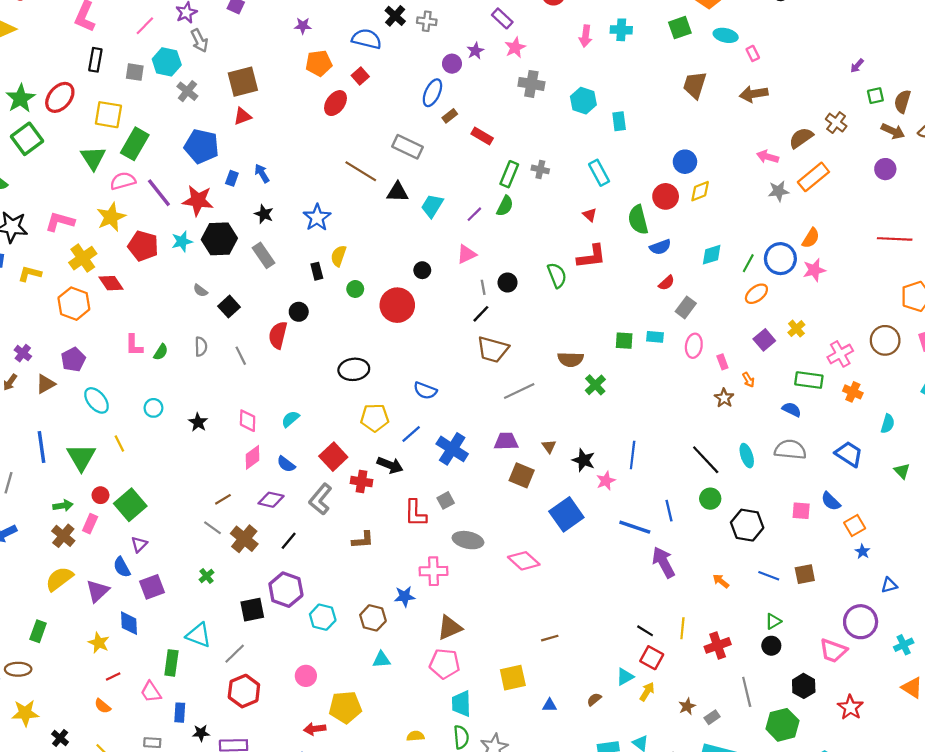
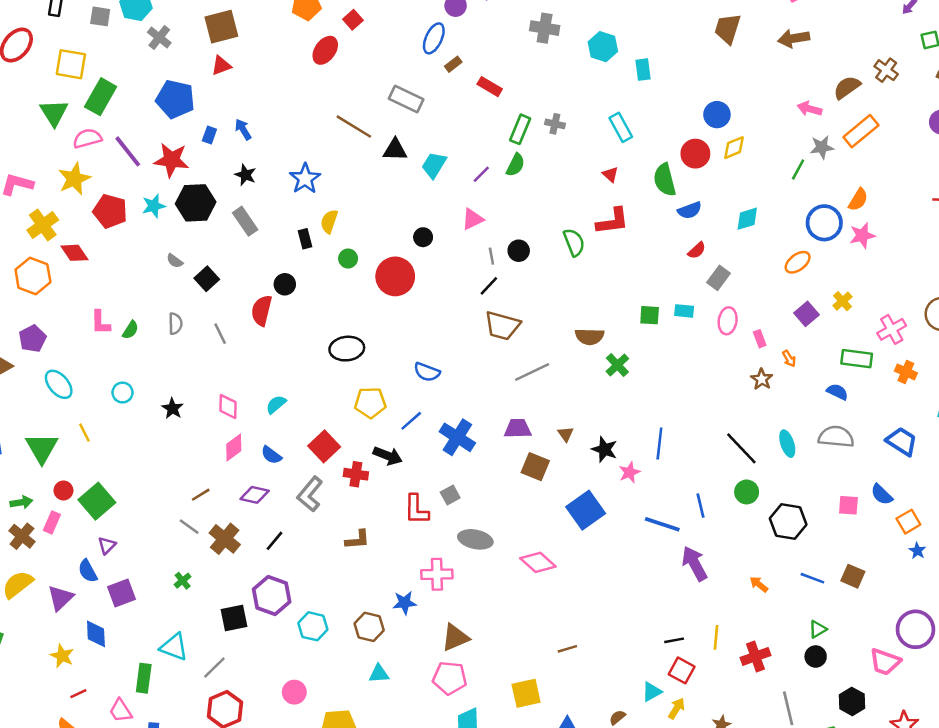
green line: (748, 263) -> (798, 170), moved
brown square: (805, 574) -> (853, 576), turned 35
black line: (645, 631) -> (674, 640), turned -42

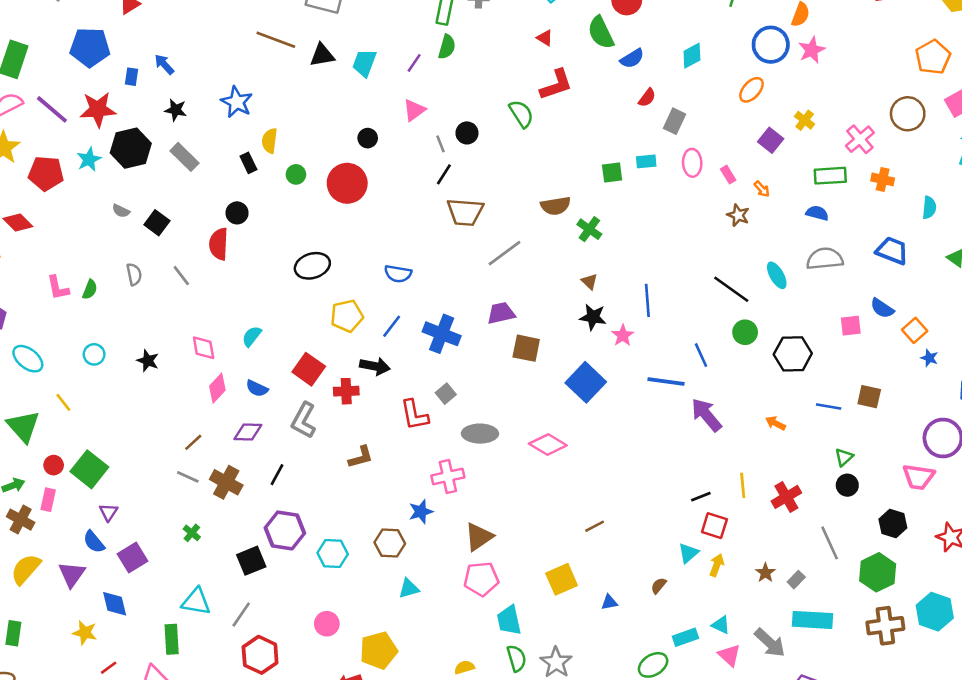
brown triangle: (566, 434) -> (589, 281), moved

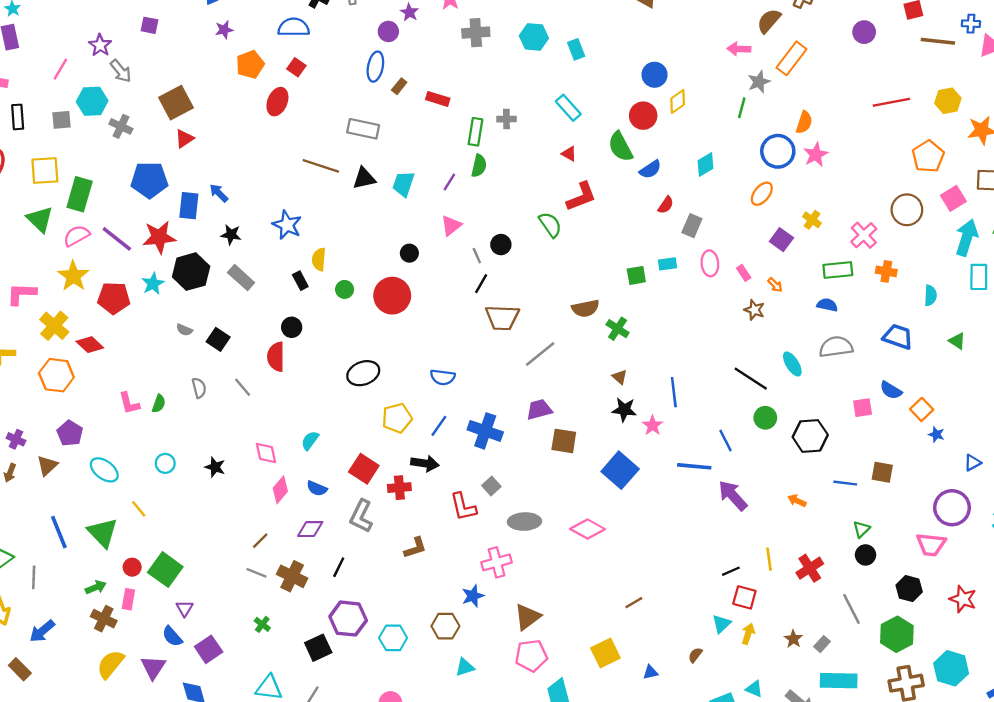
blue rectangle: (131, 77) -> (189, 206), size x1.6

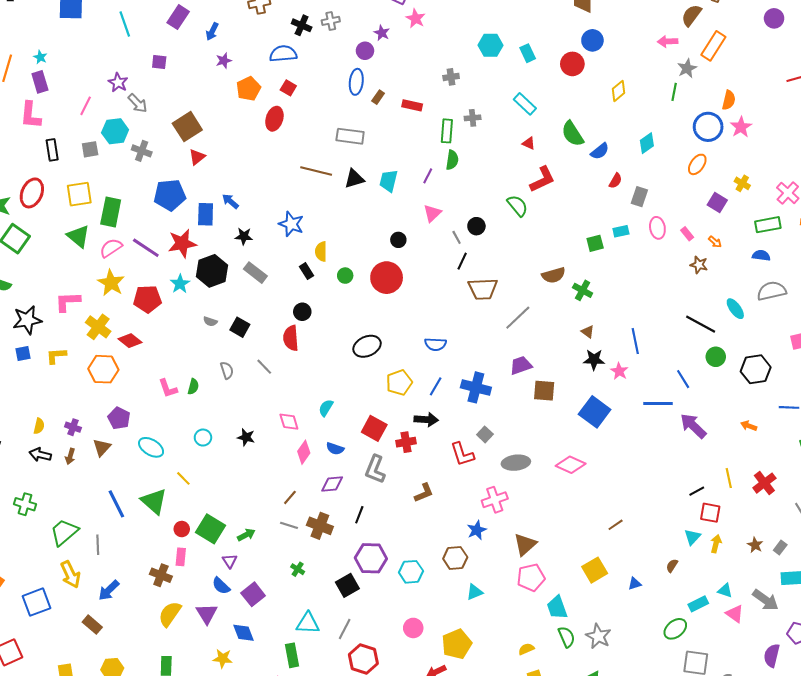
gray cross: (476, 33) -> (451, 77), moved, size x0.7
blue circle: (655, 75) -> (592, 40), moved
red circle: (643, 116) -> (572, 64), moved
green arrow: (96, 587) -> (246, 535), moved

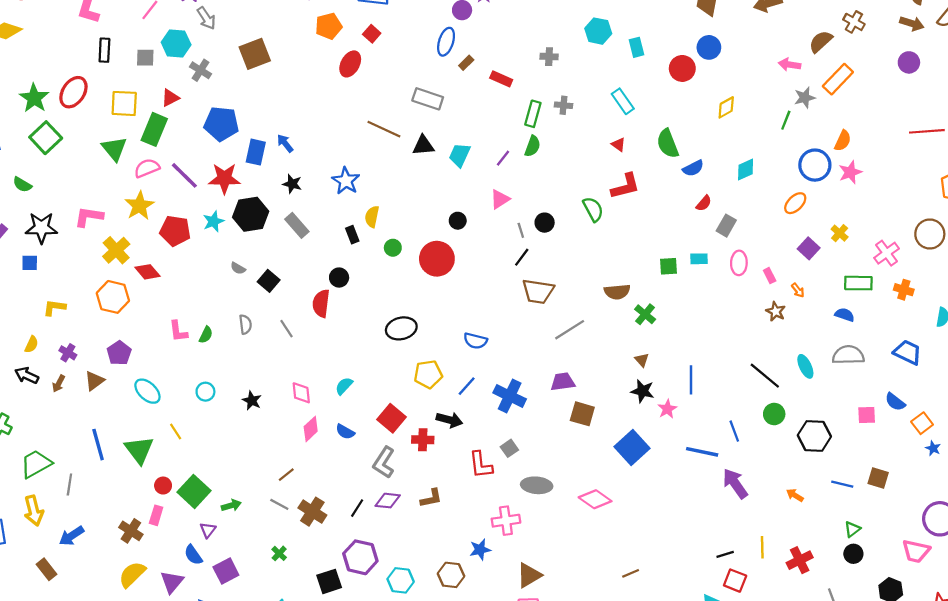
red triangle: (197, 157) -> (170, 98), moved
yellow L-shape: (56, 356) -> (54, 308), moved
purple diamond: (332, 484) -> (388, 501), moved

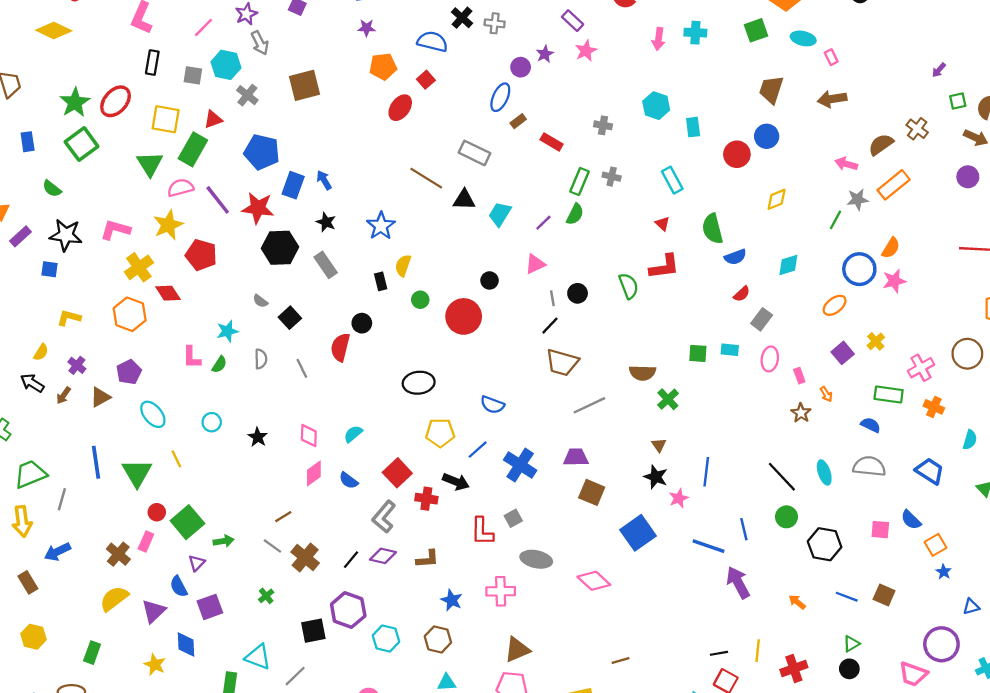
cyan star: (213, 221) -> (227, 331), moved
blue star: (480, 550) -> (452, 600), moved, turned 30

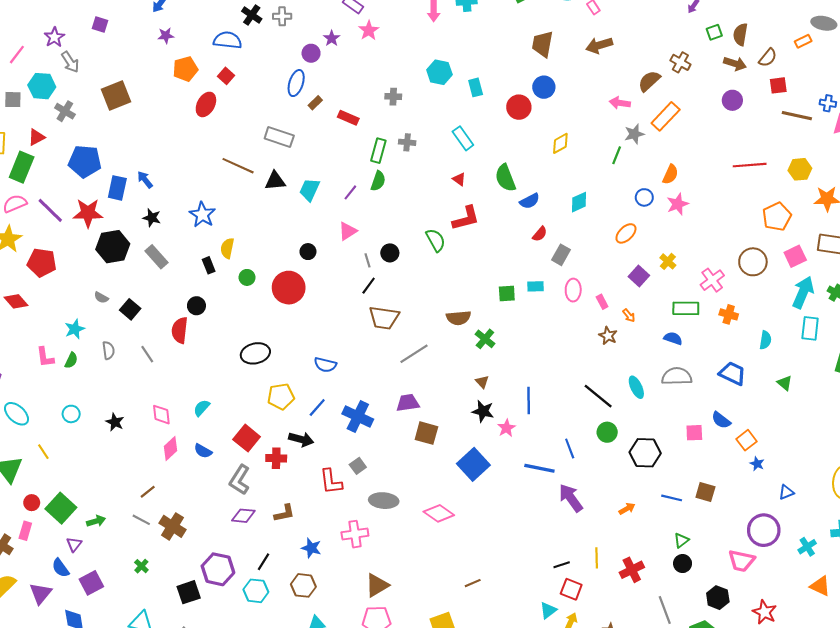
blue circle: (859, 269) -> (644, 197), size x0.6
black line: (351, 560) -> (263, 562), moved
orange arrow: (797, 602) -> (627, 509), turned 119

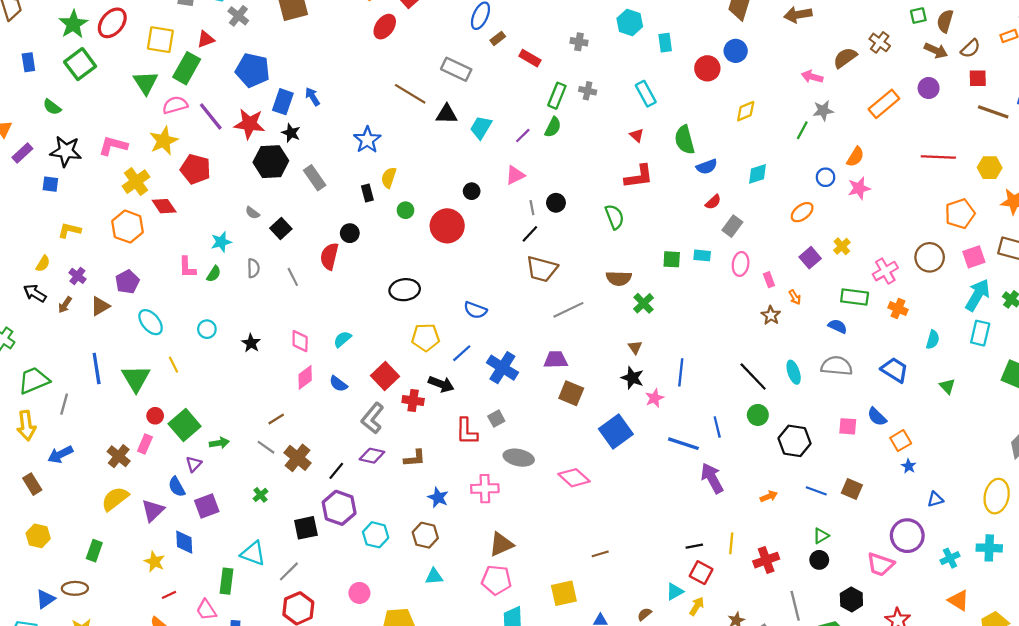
orange rectangle: (666, 116) -> (884, 104), moved
black star: (152, 218) -> (291, 133), moved
green semicircle: (436, 240) -> (614, 217), moved
black line: (263, 562) -> (336, 471), moved

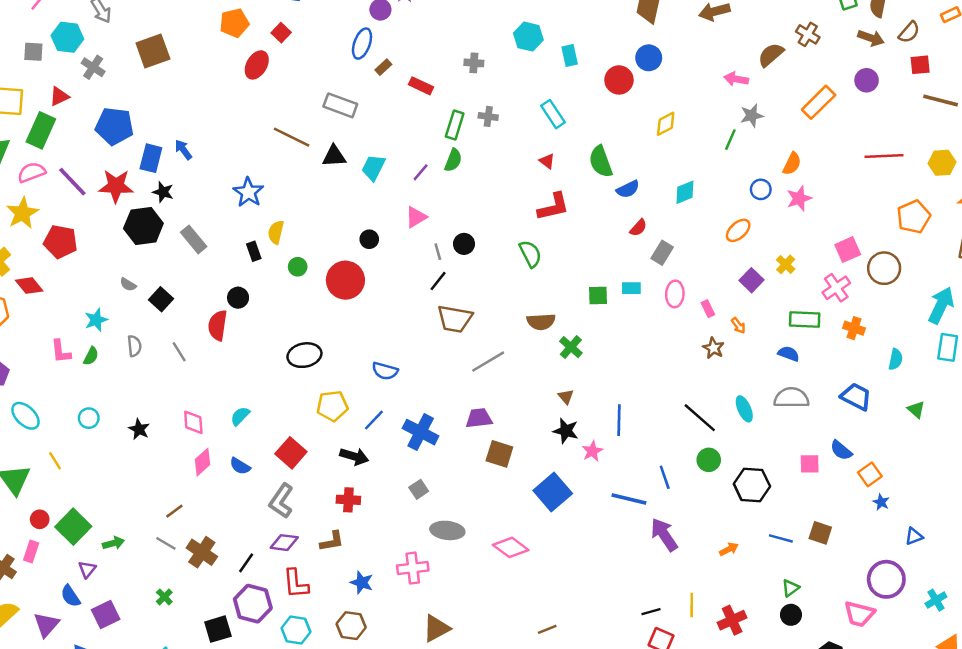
pink square: (974, 257) -> (848, 250), moved
red cross: (413, 401) -> (348, 500), moved
red L-shape: (467, 431) -> (296, 584), moved

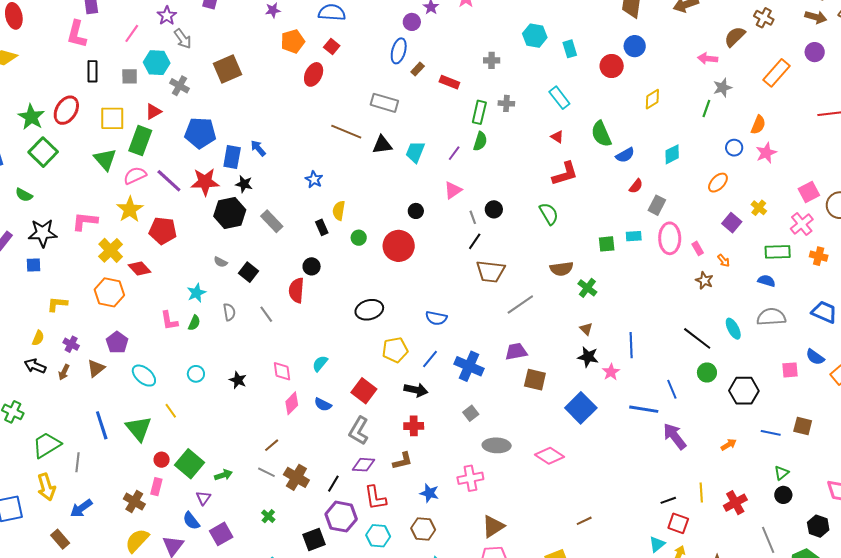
blue star: (248, 192) -> (314, 179), size x0.7
pink ellipse: (675, 294) -> (670, 238), size x1.4

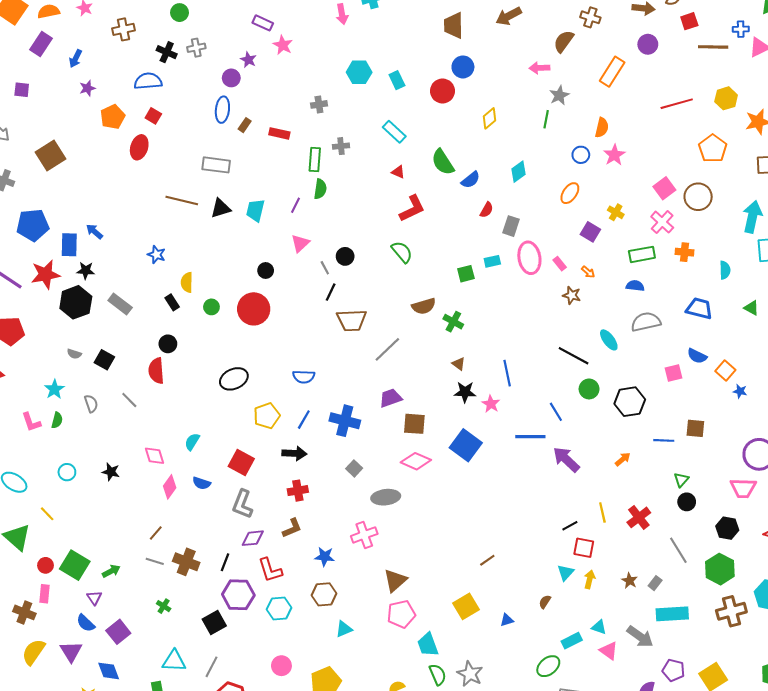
pink diamond: (550, 456) -> (416, 461), moved

